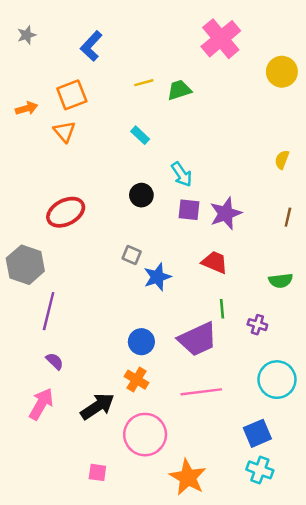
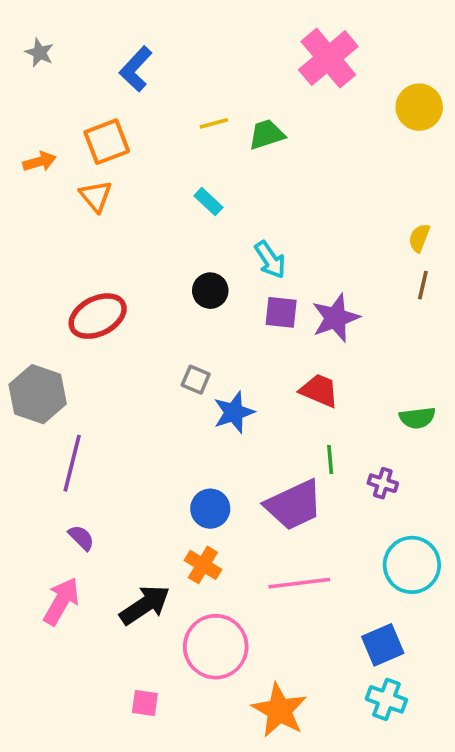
gray star: (27, 35) -> (39, 53), turned -30
brown line: (288, 217) -> (423, 285), moved

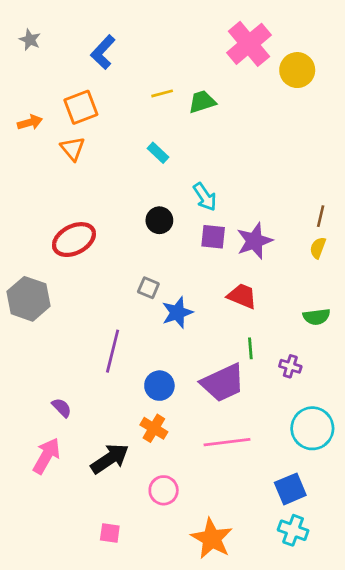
yellow circle: (419, 107) -> (297, 70), moved
yellow semicircle: (419, 238) -> (318, 248), moved
purple line: (72, 463) -> (113, 351), moved
pink circle: (216, 647) -> (164, 490), size x0.6

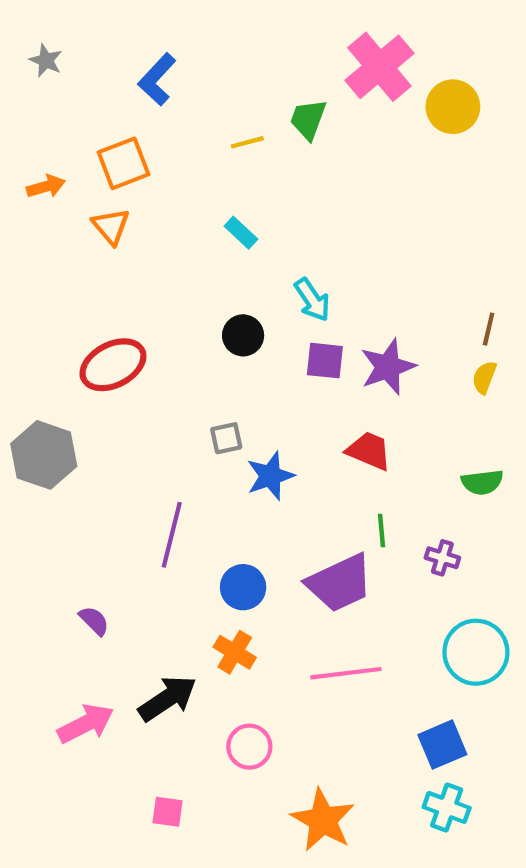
green trapezoid: (202, 102) -> (308, 119), moved, turned -52
gray square: (148, 288) -> (226, 438), turned -35
pink arrow: (46, 456) -> (86, 724), moved, turned 33

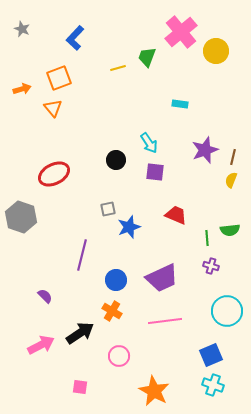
cyan rectangle: (241, 233) -> (180, 104), moved, turned -35
purple star: (388, 367) -> (205, 150), moved
green line: (382, 531) -> (207, 238), moved

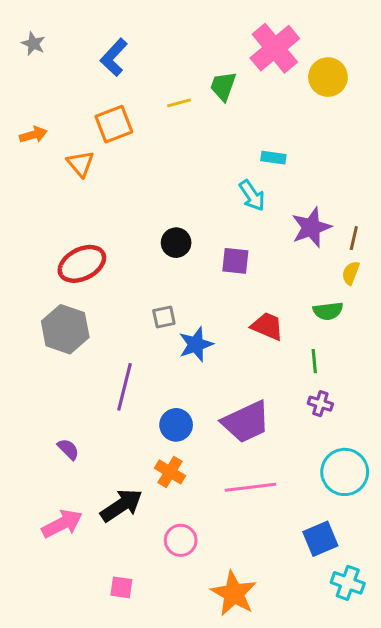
orange square: (59, 78) -> (114, 124), moved
cyan arrow: (149, 143) -> (252, 196), moved
gray hexagon: (21, 217) -> (65, 329), moved
green semicircle: (230, 230) -> (328, 311), moved
cyan cross: (213, 385) -> (348, 583), moved

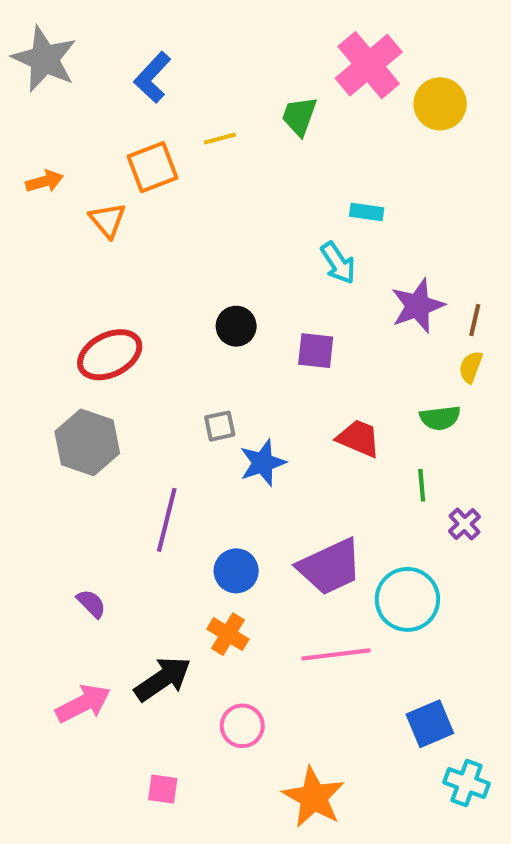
gray star: (33, 44) -> (44, 59), size x2.0
yellow line: (179, 103) -> (220, 139), moved
purple cross: (320, 404) -> (465, 524), moved, turned 30
cyan circle: (345, 472) -> (407, 599), moved

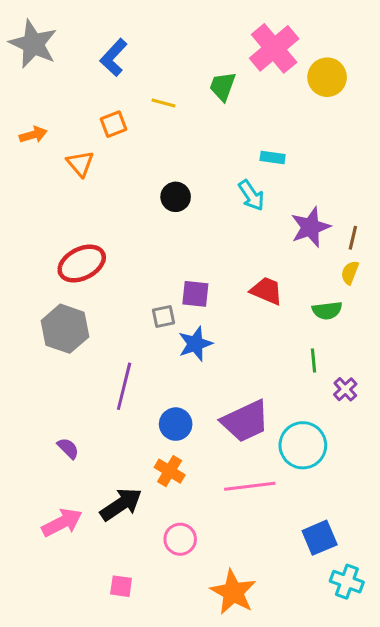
yellow line: (220, 139) -> (163, 103), turned 30
orange square: (153, 167) -> (114, 124), size x0.7
black circle: (236, 326) -> (176, 197), moved
purple square: (316, 351) -> (195, 294), moved
red trapezoid: (358, 438) -> (266, 291), moved

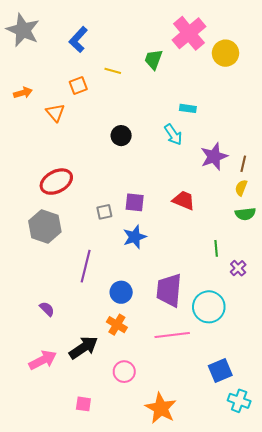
green semicircle: (327, 310) -> (245, 214), moved
gray square: (163, 317) -> (104, 212), moved
purple trapezoid: (245, 421) -> (169, 290), turned 120

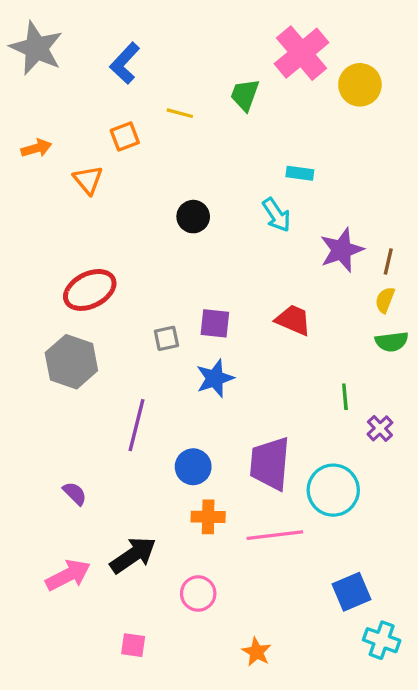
orange cross: (117, 325) -> (208, 517), moved, turned -30
orange star: (161, 408) -> (257, 652), size x0.6

